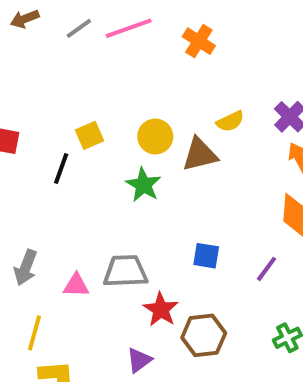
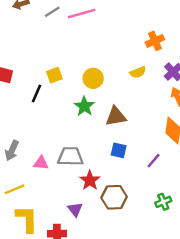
orange cross: (199, 41) -> (155, 41), moved, turned 30
brown triangle: (200, 154) -> (116, 116), moved
yellow line: (34, 333) -> (15, 189), turned 48
purple triangle: (139, 360) -> (75, 209), turned -35

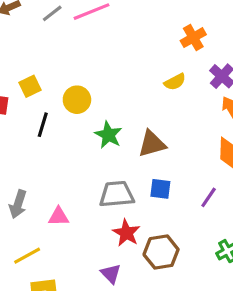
yellow square: (54, 75) -> (30, 86), moved
yellow circle: (93, 78) -> (77, 100), moved
gray trapezoid: (70, 156) -> (117, 194), moved

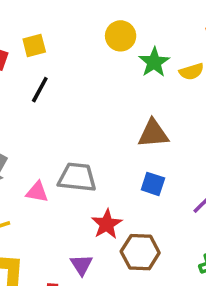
yellow circle: (77, 100) -> (121, 36), moved
green star: (108, 135) -> (154, 62), moved
gray trapezoid: (117, 194) -> (77, 177), moved

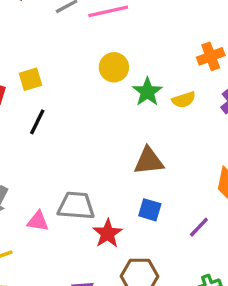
red star: (107, 224) -> (108, 233), moved

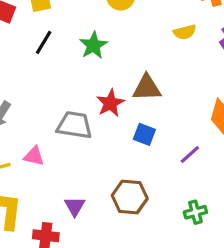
green star: (147, 92) -> (93, 45), moved
pink triangle: (38, 221) -> (34, 156), moved
red star: (108, 233) -> (110, 103), moved

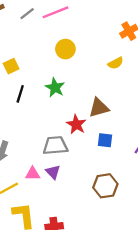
purple triangle: (75, 206) -> (53, 172), moved

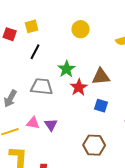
yellow circle: (65, 49) -> (81, 29), moved
green star: (55, 88) -> (66, 69), moved
gray trapezoid: (55, 146) -> (42, 87), moved

